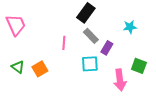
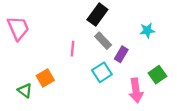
cyan square: (90, 64) -> (102, 72), turned -30
green square: (139, 66) -> (157, 75), turned 35
green triangle: (18, 67) -> (25, 90), moved

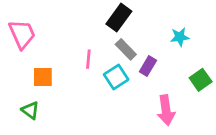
cyan square: (102, 72) -> (116, 77), moved
green square: (157, 75) -> (201, 80), moved
orange square: (45, 78) -> (43, 77), moved, turned 30

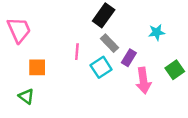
pink arrow: (166, 110) -> (143, 81), moved

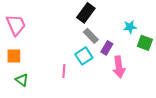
pink line: (77, 52) -> (64, 71), moved
orange square: (37, 67) -> (14, 56), moved
green square: (175, 70) -> (145, 43), moved, turned -35

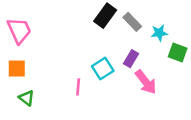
gray rectangle: (91, 36) -> (132, 22), moved
pink arrow: (119, 67) -> (146, 82), turned -30

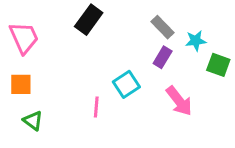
black rectangle: (105, 16) -> (89, 20), moved
purple rectangle: (131, 59) -> (163, 57), moved

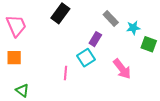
purple rectangle: (163, 57) -> (95, 39), moved
green triangle: (33, 121) -> (22, 90), moved

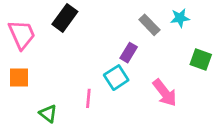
black rectangle: (60, 13) -> (65, 18), moved
cyan star: (133, 28) -> (180, 18), moved
green triangle: (22, 90) -> (48, 114), moved

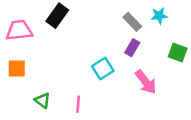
pink trapezoid: (22, 35) -> (19, 30), turned -72
purple rectangle: (129, 53) -> (132, 48), moved
pink line: (88, 98) -> (78, 104), moved

